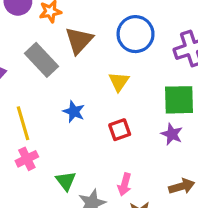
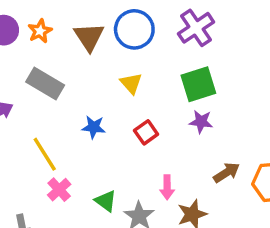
brown triangle: (79, 40) -> (89, 37), moved

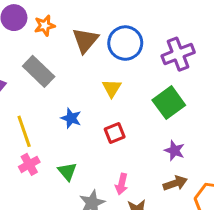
green square: (198, 84) -> (169, 103), turned -32
purple star: (201, 122) -> (174, 150), moved
green triangle: (106, 201) -> (67, 171), moved

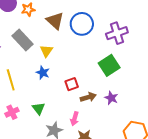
brown triangle: (85, 40) -> (55, 21), turned -30
yellow triangle: (112, 88) -> (46, 51), moved
pink cross: (29, 164) -> (12, 112), moved
brown arrow: (175, 183) -> (88, 97), moved

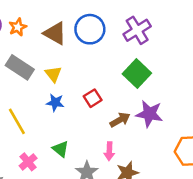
red square: (72, 84) -> (93, 98), moved
purple star: (111, 98) -> (149, 114), size x1.5

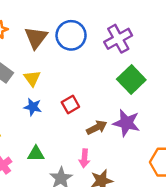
brown triangle: (55, 33) -> (36, 38), turned 35
green square: (137, 73) -> (131, 80), moved
green triangle: (61, 149) -> (36, 154), turned -42

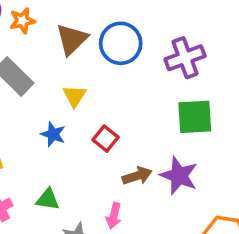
yellow triangle: (32, 78) -> (74, 96), moved
green square: (131, 80) -> (195, 117), turned 32
red square: (70, 104) -> (106, 139), turned -30

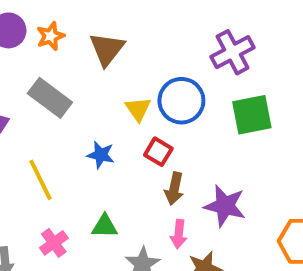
blue circle: (121, 43) -> (181, 101), moved
yellow triangle: (74, 96) -> (138, 109), moved
brown arrow: (137, 176) -> (174, 189), moved, turned 128
purple star: (179, 176) -> (225, 206), moved

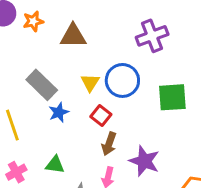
brown triangle: (107, 49) -> (73, 36), turned 44
purple cross: (233, 52) -> (152, 36), moved
gray rectangle: (50, 98) -> (42, 85), moved
blue star: (101, 155) -> (59, 112), turned 30

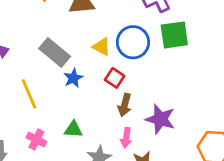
yellow triangle: (90, 83) -> (102, 47), turned -30
green square: (172, 97) -> (174, 35), moved
pink cross: (16, 172) -> (36, 139), turned -30

